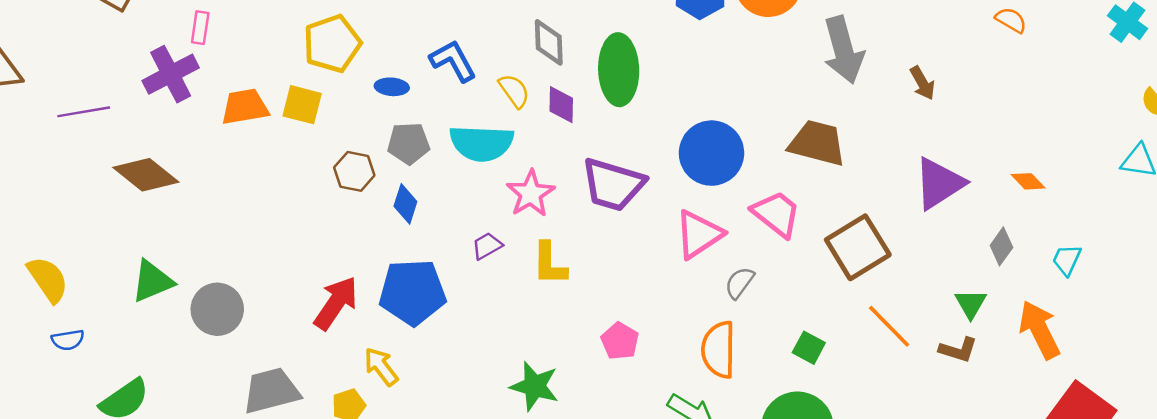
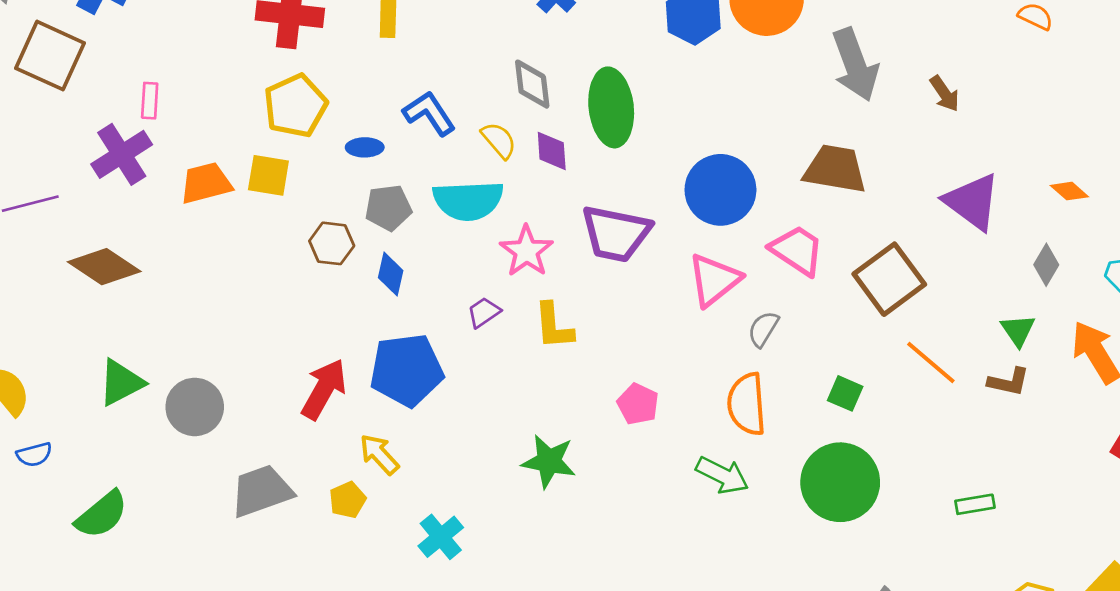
purple triangle: (939, 183) -> (972, 202), turned -46

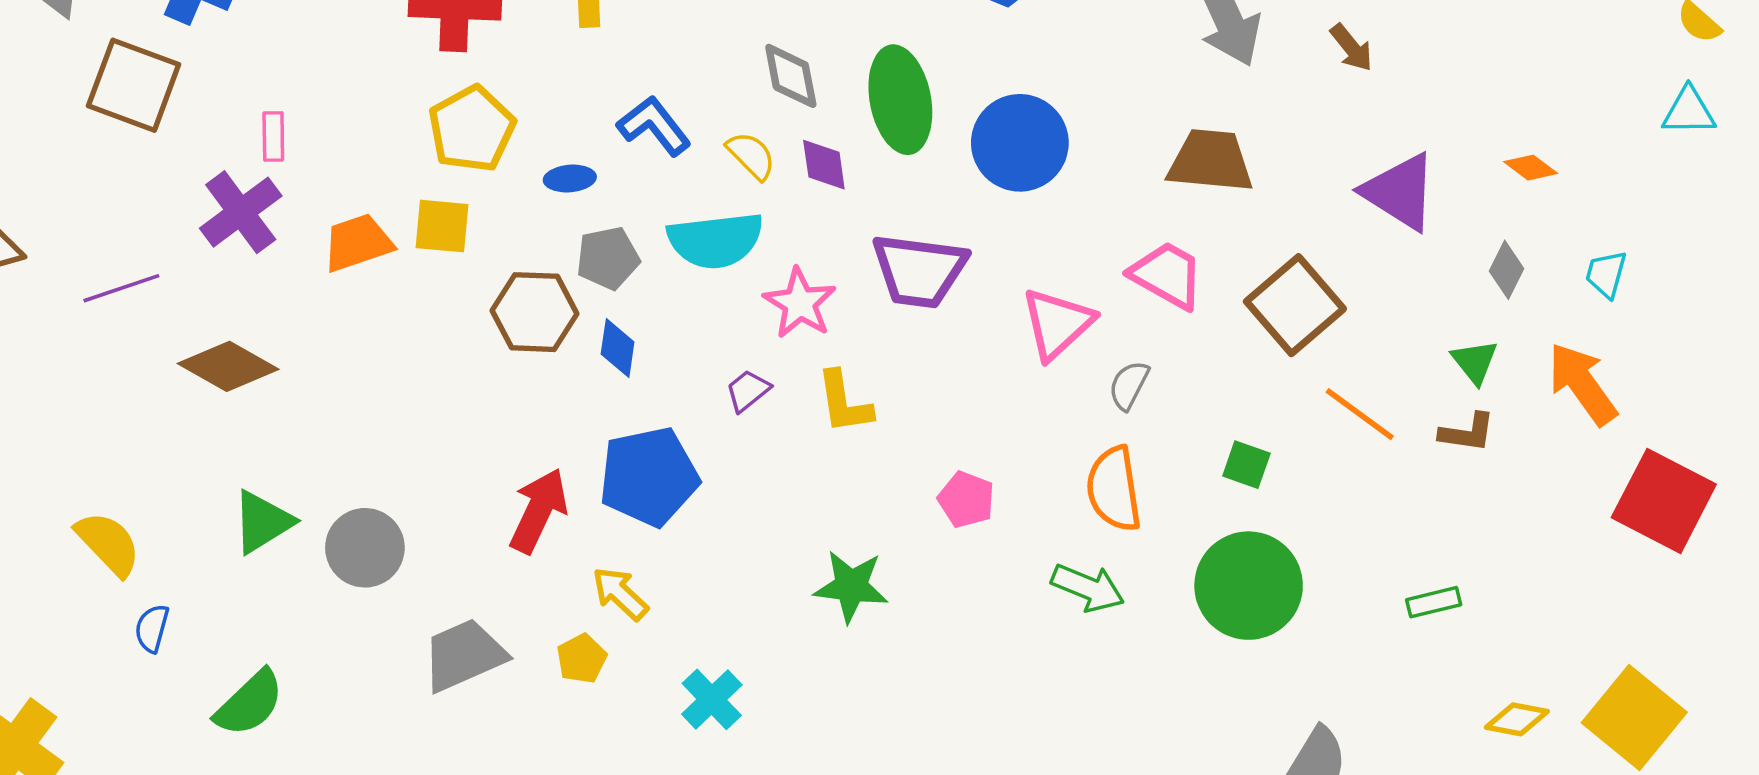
blue circle: (720, 190) -> (1020, 143), moved
brown hexagon: (332, 243) -> (535, 312), size x1.4
blue semicircle: (34, 455) -> (152, 628), turned 124

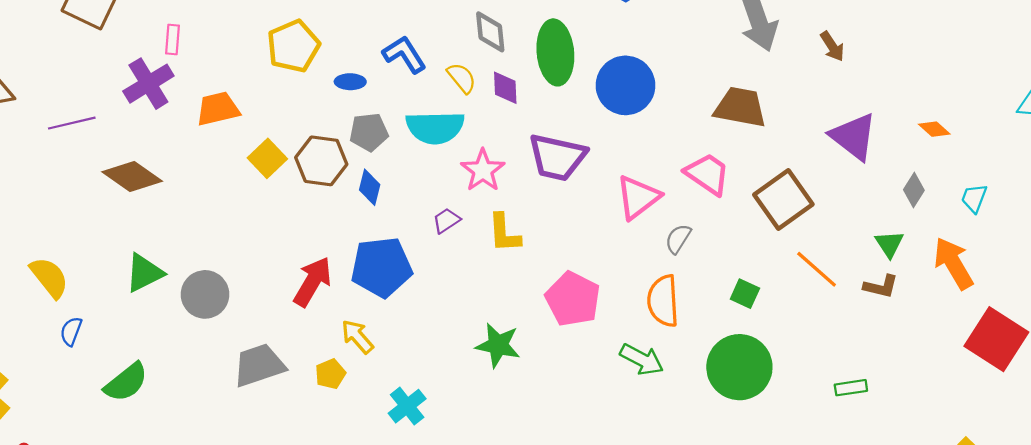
yellow square: (442, 226) -> (267, 158), moved, turned 36
pink pentagon: (966, 500) -> (573, 299), size x1.6

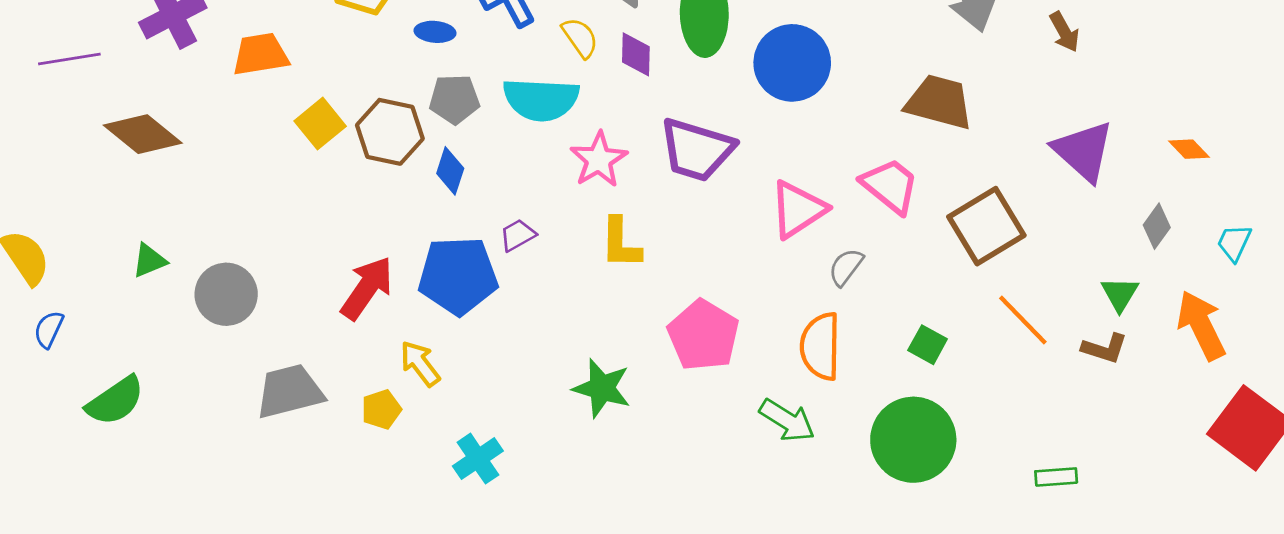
purple trapezoid: (446, 221) -> (518, 235), moved
green triangle: (144, 273) -> (149, 261), size x0.7

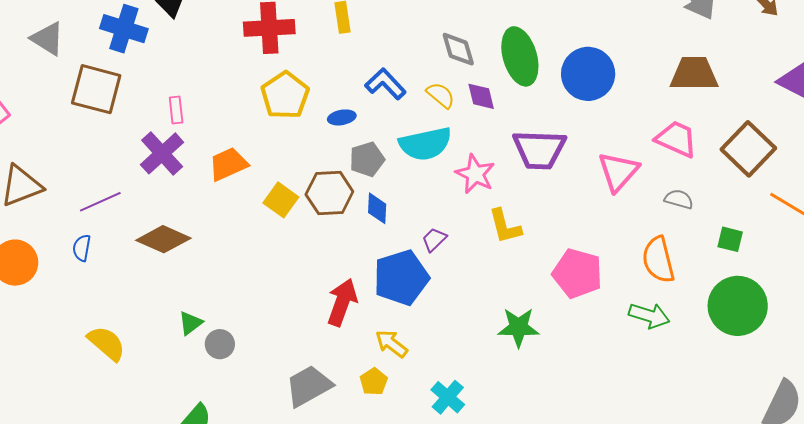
gray semicircle: (846, 267) -> (679, 199), moved, turned 84
gray circle: (226, 294) -> (220, 344), moved, size x0.7
blue semicircle: (49, 329) -> (82, 248), moved

